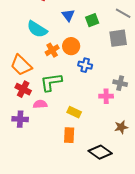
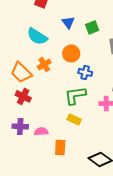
orange cross: (52, 50) -> (44, 64), moved
green L-shape: (51, 82) -> (75, 95), moved
pink semicircle: (40, 104) -> (41, 131), moved
orange rectangle: (69, 135) -> (60, 147), moved

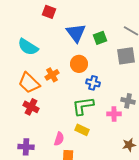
blue triangle: (68, 22) -> (76, 33), size x1.5
cyan semicircle: (37, 36) -> (28, 47), moved
purple cross: (20, 126) -> (26, 147), moved
pink semicircle: (41, 131) -> (59, 139), moved, turned 112

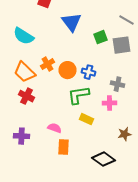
green square: (100, 38) -> (100, 37), moved
orange circle: (79, 64) -> (68, 70), moved
gray cross: (128, 101) -> (118, 84), moved
yellow rectangle: (82, 130) -> (86, 119), moved
pink semicircle: (59, 139) -> (54, 128), turned -88

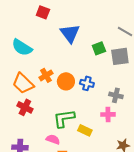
green L-shape: (78, 95) -> (64, 118), moved

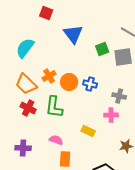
cyan semicircle: (22, 47) -> (25, 48), turned 95
green L-shape: (64, 118) -> (54, 107), moved, turned -75

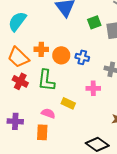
orange cross: (49, 76) -> (41, 49), turned 32
pink cross: (111, 115) -> (93, 88), moved
yellow rectangle: (88, 131) -> (68, 103), moved
orange rectangle: (65, 159) -> (42, 132), moved

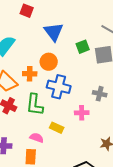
orange circle: (61, 55) -> (49, 62), moved
blue cross: (82, 57) -> (59, 87), moved, size x1.6

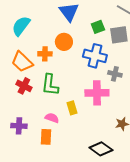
blue cross: (59, 87) -> (95, 56), moved
pink cross: (82, 113) -> (97, 93), size x1.6
yellow rectangle: (57, 128) -> (72, 108), turned 48

